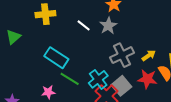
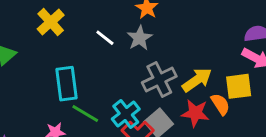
yellow cross: (45, 14) -> (51, 22), turned -36
yellow arrow: (149, 56) -> (197, 80), size x1.5
cyan rectangle: (56, 58) -> (66, 84), turned 50

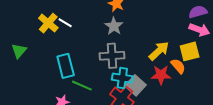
white line: (105, 38) -> (65, 23), moved
gray cross: (159, 79) -> (112, 56), moved, turned 30
cyan cross: (126, 114) -> (122, 78), moved, turned -36

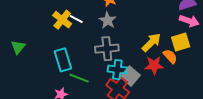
yellow cross: (48, 23) -> (62, 20), moved
white line: (65, 23) -> (76, 19), moved

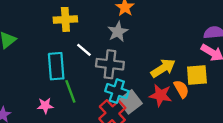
white line: (76, 19) -> (84, 50), moved
yellow cross: (62, 20) -> (65, 19), turned 36
green line: (79, 78) -> (70, 91), turned 36

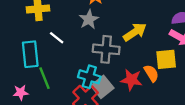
gray cross: (110, 64) -> (106, 49), moved
yellow arrow: (163, 68) -> (135, 32), moved

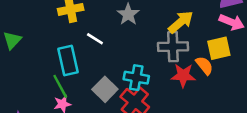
gray cross: (106, 49) -> (173, 47), moved
green line: (45, 78) -> (60, 86), moved
gray square: (102, 87) -> (105, 89), moved

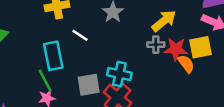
gray cross: (173, 47) -> (156, 45), size x0.6
red star: (183, 75) -> (176, 49), moved
gray square: (105, 89) -> (89, 85), turned 35

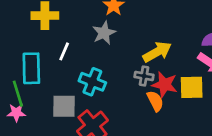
white line: (80, 35) -> (64, 51), turned 70
orange semicircle: (186, 64) -> (155, 101), moved
cyan cross: (119, 74) -> (92, 82), moved

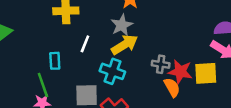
yellow arrow: (157, 52) -> (125, 45), moved
cyan rectangle: (31, 68) -> (55, 61), size x0.6

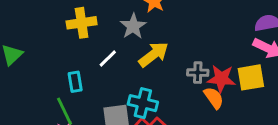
gray star: (122, 25) -> (133, 26), moved
white line: (85, 44) -> (108, 58), turned 30
cyan cross: (112, 71) -> (143, 103), moved

